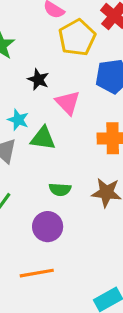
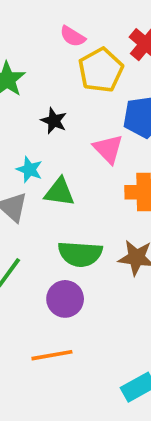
pink triangle: (68, 103) -> (108, 149), moved
green semicircle: (60, 189) -> (80, 254), size x1.6

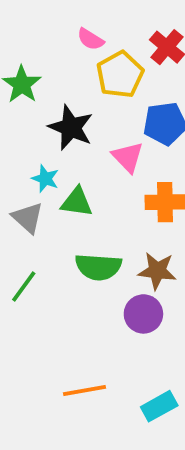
black star: (54, 121) -> (71, 128), size x1.6
purple circle: (65, 299) -> (143, 314), moved
orange line: (52, 355) -> (85, 391), moved

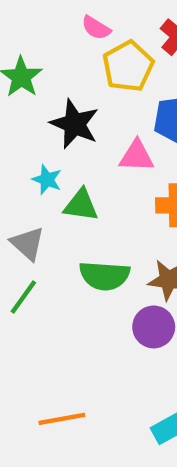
pink triangle: (128, 157) -> (137, 156), turned -44
gray triangle: (28, 218) -> (28, 244), moved
orange line: (85, 391) -> (62, 419), moved

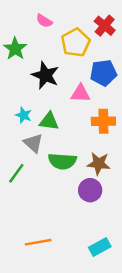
pink semicircle: (96, 28) -> (44, 21), moved
cyan star: (47, 180) -> (24, 115), moved
gray triangle: (28, 244) -> (33, 143), moved

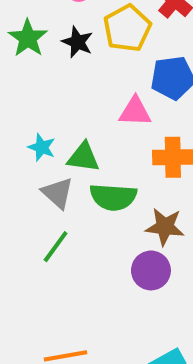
black star: (45, 75) -> (77, 42), moved, size x0.7
green semicircle: (62, 161) -> (113, 197), moved
green line: (16, 173) -> (56, 247), moved

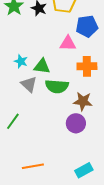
green line: (56, 247) -> (13, 121), moved

